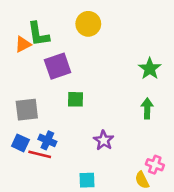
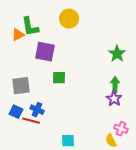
purple square: (58, 66) -> (45, 52), turned 30
purple star: (104, 140) -> (114, 99), moved

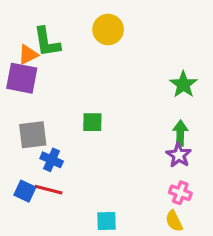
purple square: (45, 52) -> (22, 78), moved
blue cross: (37, 110) -> (52, 160), moved
blue square: (16, 112) -> (25, 191), moved
pink cross: (121, 129) -> (180, 193), moved

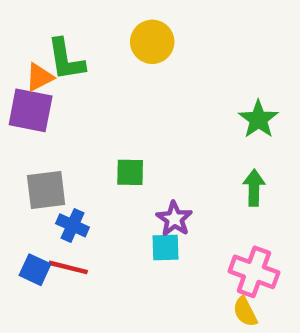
purple star: (179, 155) -> (174, 219), moved
pink cross: (180, 193) -> (254, 272), size x1.5
cyan square: (106, 221) -> (165, 248), moved

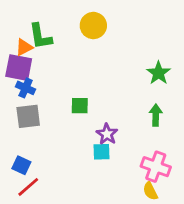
blue cross: (73, 225) -> (26, 88), moved
red line: (68, 267) -> (28, 187), moved, turned -55

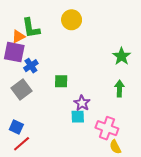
blue cross: (26, 88) -> (31, 66), moved, turned 32
gray square: (28, 116) -> (22, 90), turned -30
pink cross: (156, 167) -> (107, 128), moved

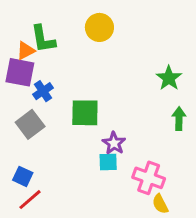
green square: (61, 81) -> (85, 113), size x1.5
green arrow: (119, 89) -> (179, 119), moved

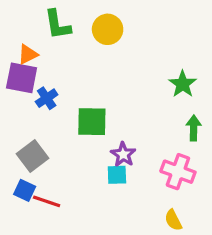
green L-shape: (43, 39) -> (58, 25), moved
gray square: (30, 124) -> (32, 156), moved
pink cross: (149, 178) -> (178, 172), moved
red line: (30, 200) -> (47, 201), moved, turned 60

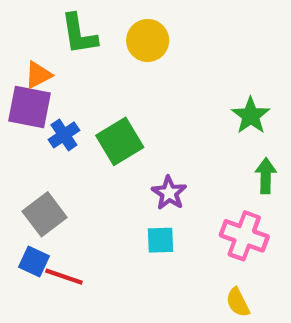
green square: (92, 122) -> (120, 141), moved, turned -32
purple star: (123, 154) -> (169, 193), moved

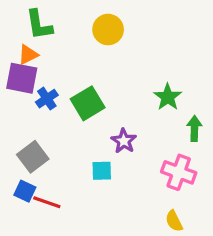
green L-shape: (79, 34) -> (39, 25), moved
green star: (251, 116) -> (168, 97), moved
cyan square: (161, 240) -> (102, 171), moved

